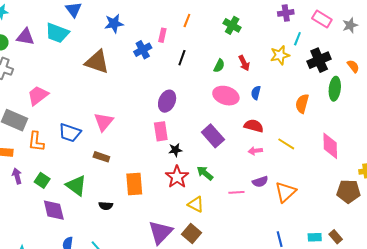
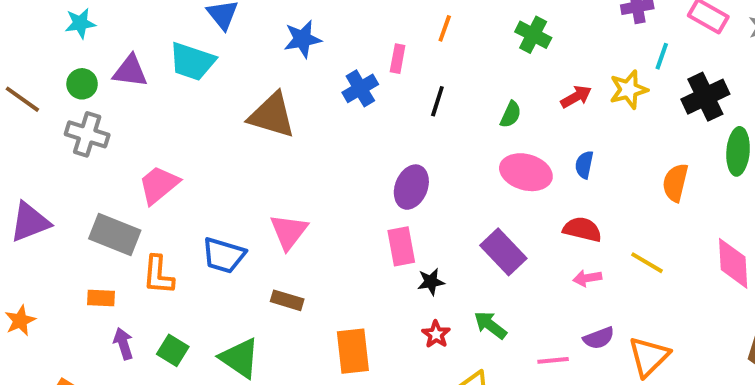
red arrow: (244, 63) -> (576, 97), moved, turned -91
red star: (177, 177) -> (436, 334), size x0.6

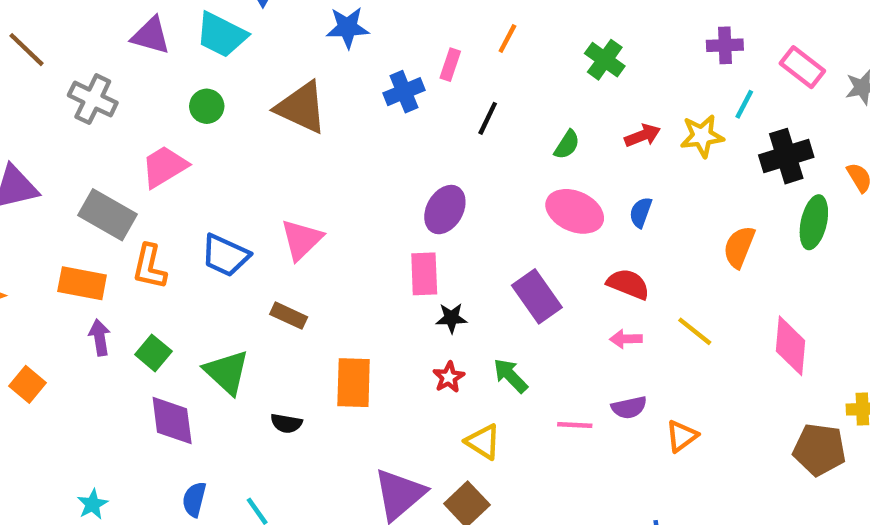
green circle: (82, 84) -> (207, 106), moved
orange rectangle: (101, 298) -> (82, 283), size x1.5
orange triangle: (649, 357) -> (682, 436), size x0.7

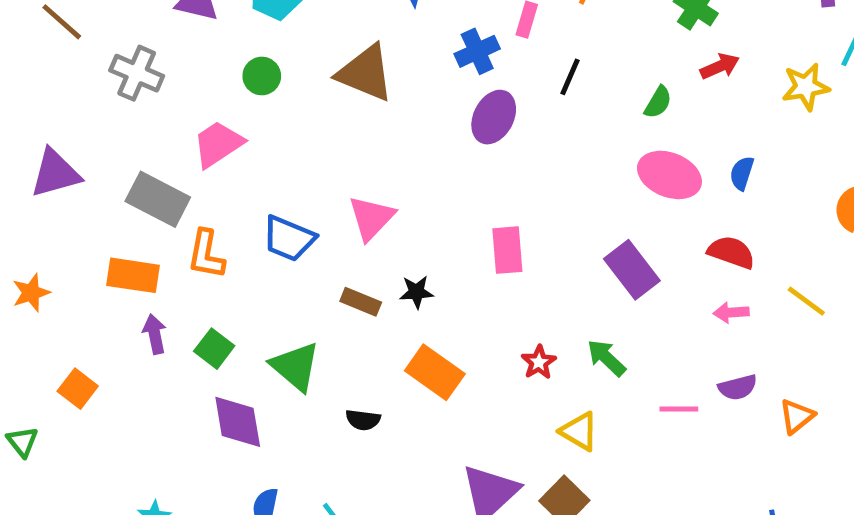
red arrow: (643, 135) -> (720, 66), moved
purple ellipse: (445, 210) -> (494, 117), moved
black star: (451, 318) -> (416, 292), moved
orange rectangle: (354, 383) -> (435, 372), turned -54

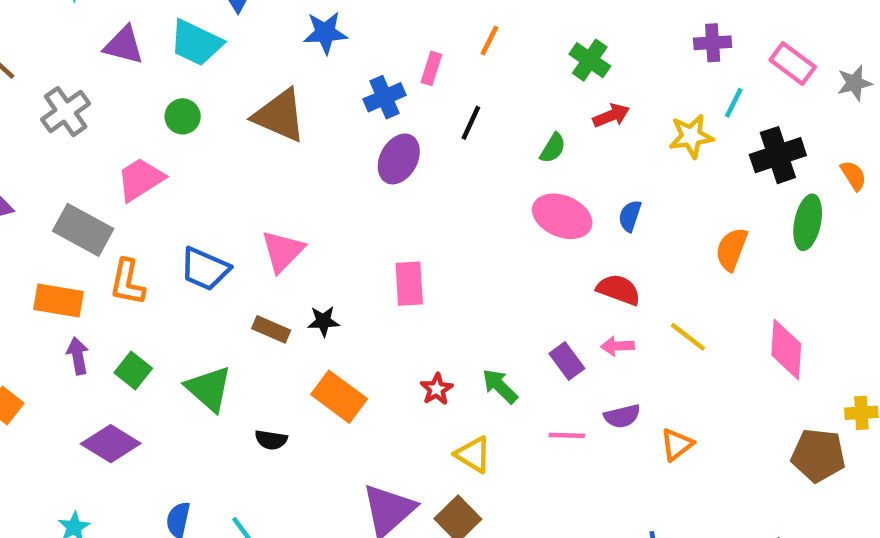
gray cross: (137, 73) -> (66, 112), turned 30
purple rectangle: (632, 270) -> (567, 361), moved, size x0.7
purple diamond: (238, 422) -> (111, 444), moved, turned -50

